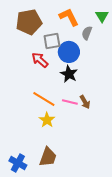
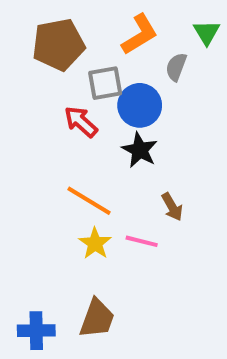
orange L-shape: (69, 17) -> (140, 34), turned 85
pink line: (70, 102) -> (142, 241), moved
blue cross: (18, 163) -> (36, 331), turned -30

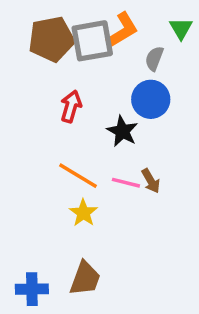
gray square: (105, 83) -> (92, 41), moved, size x1.4
blue circle: (140, 105) -> (151, 99), moved
red arrow: (81, 122) -> (71, 106), turned 64
pink line: (142, 241) -> (126, 183), moved

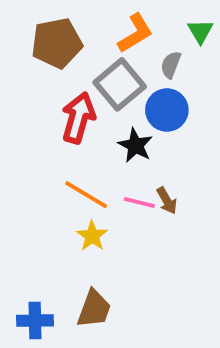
gray square: (92, 41) -> (120, 84), moved, turned -30
red arrow: (71, 106) -> (78, 118), size x1.4

